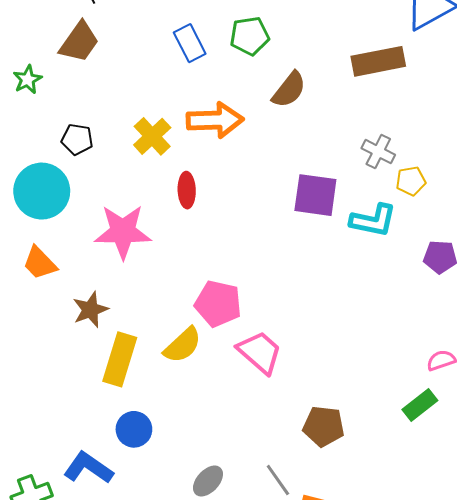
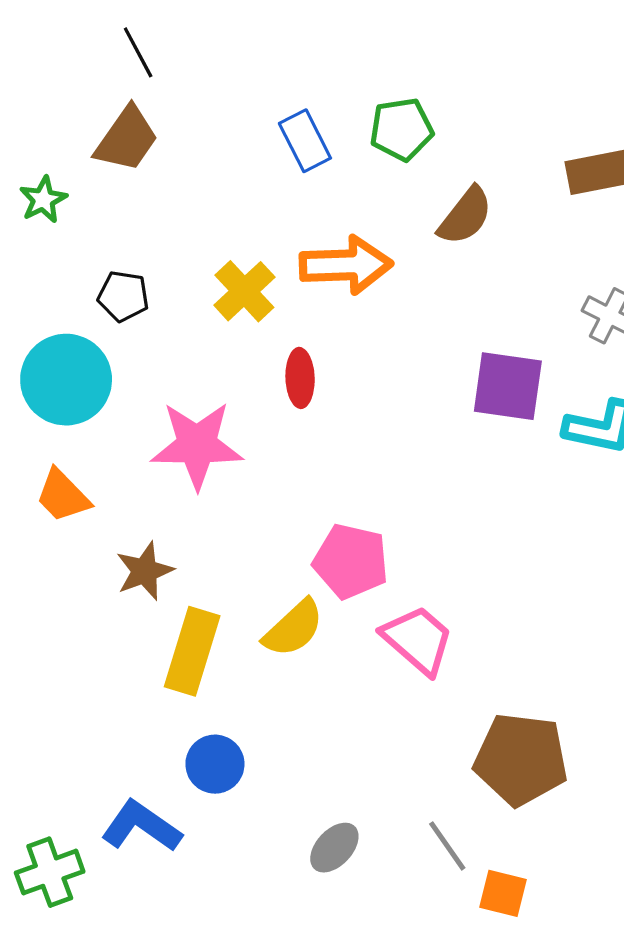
brown pentagon: (324, 426) -> (521, 759), size x1.4

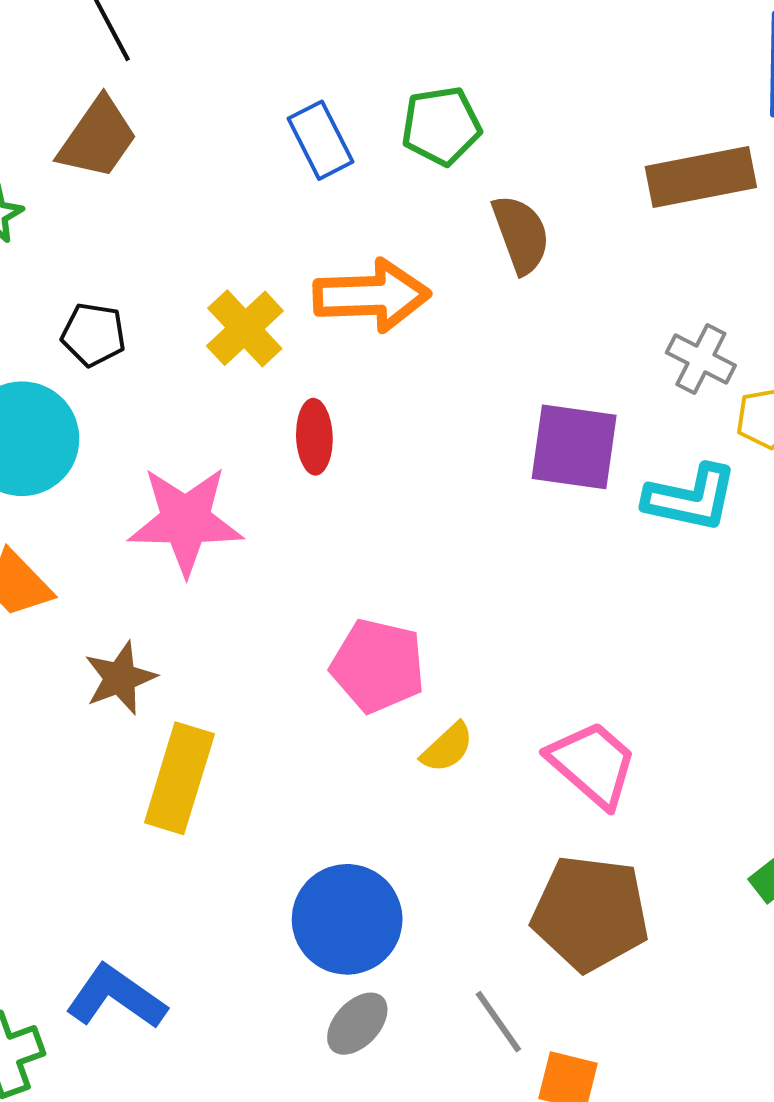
brown semicircle: (465, 216) -> (521, 234), turned -58
yellow semicircle: (293, 628) -> (447, 748), moved, size x0.7
pink trapezoid: (418, 640) -> (593, 764), moved
blue circle: (215, 764) -> (347, 919), moved, size x1.5

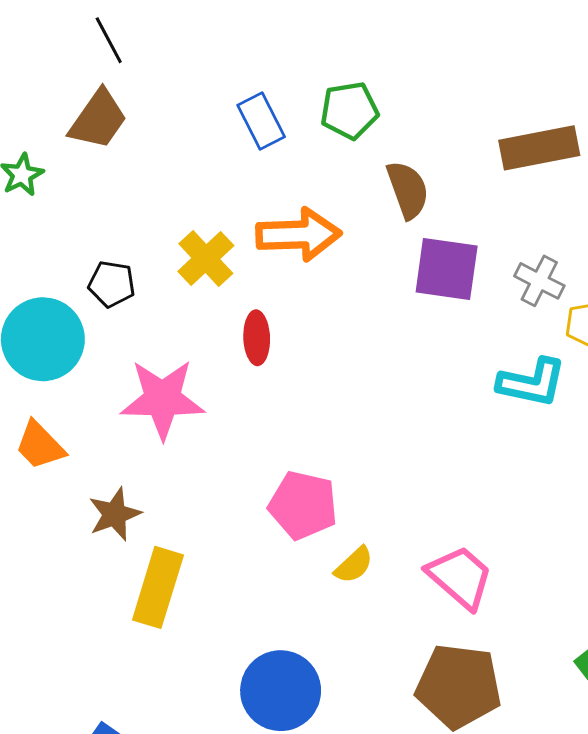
black pentagon: (94, 334) -> (112, 284), moved
purple square: (574, 447) -> (447, 269), moved

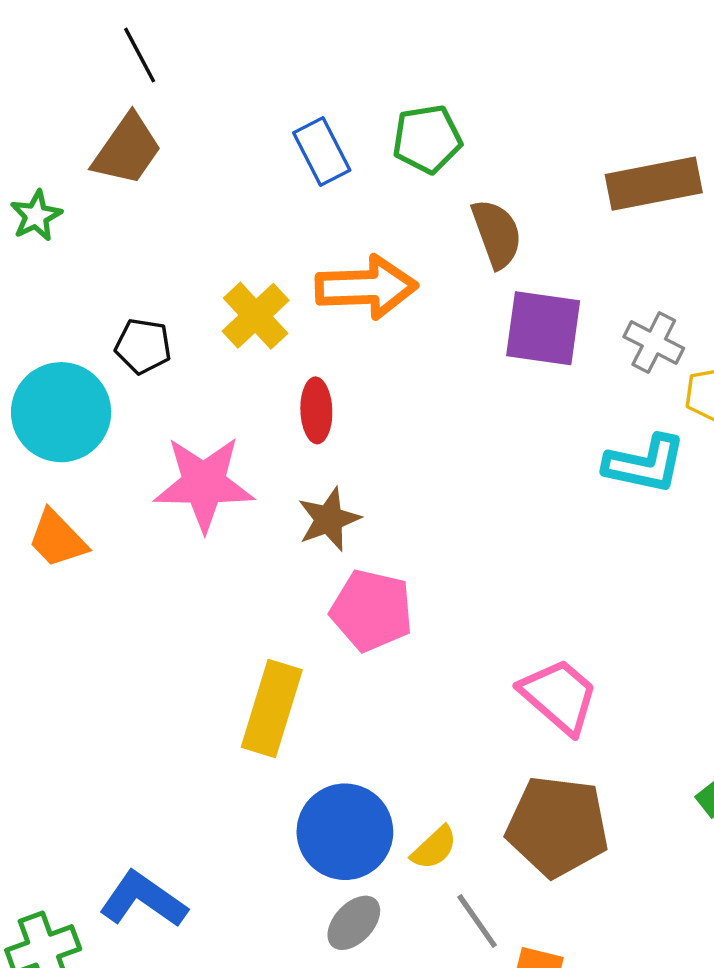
brown star: (115, 514) -> (329, 519), moved
yellow semicircle: (354, 565) -> (434, 848), moved
yellow rectangle: (158, 587) -> (272, 709), moved

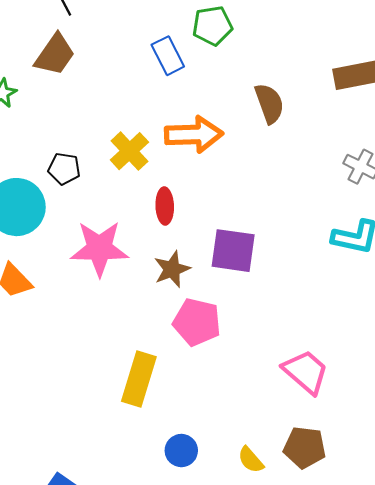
green pentagon: (427, 139) -> (212, 26), moved
purple square: (543, 328) -> (233, 251), moved
brown pentagon: (557, 826) -> (305, 447), size x0.7
blue circle: (345, 832) -> (181, 451), size x0.6
yellow semicircle: (434, 848) -> (251, 460), moved, turned 92

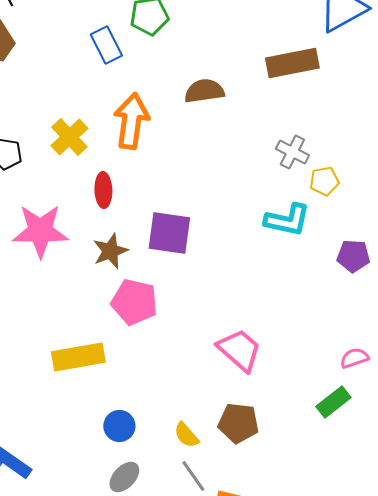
brown semicircle: (269, 103) -> (204, 91), turned -78
orange arrow: (194, 134) -> (131, 121), turned -80
yellow rectangle: (139, 379) -> (78, 357), turned 63

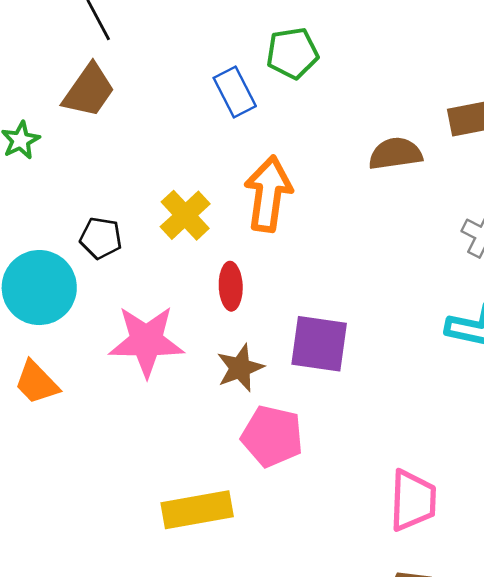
brown semicircle: (204, 91) -> (395, 154), moved
pink trapezoid: (239, 350) -> (413, 500), turned 51

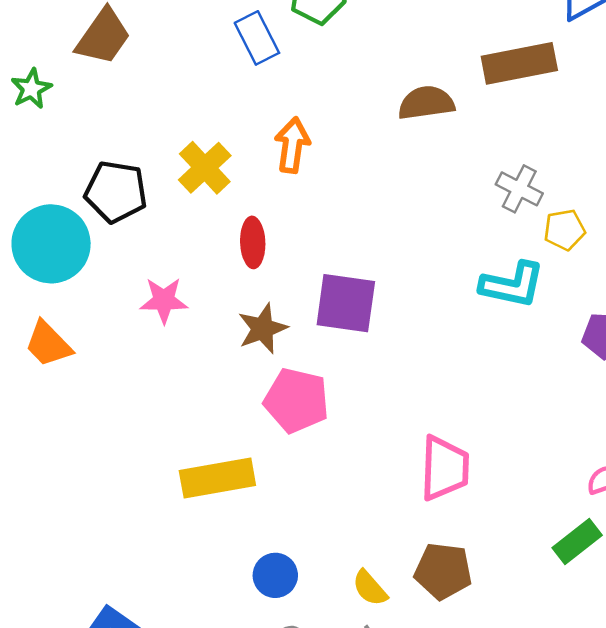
orange arrow: (268, 194) -> (292, 145), size x0.7
black pentagon: (101, 238) -> (116, 192), size x1.4
pink star: (146, 341) -> (164, 300), size x0.6

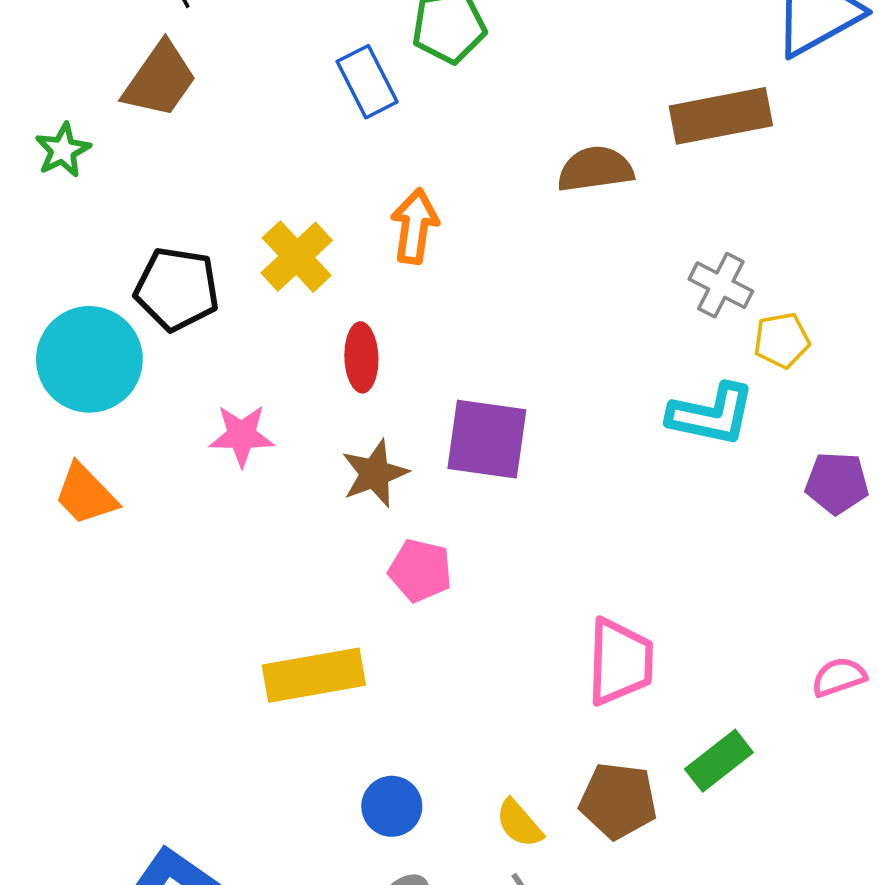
pink pentagon: (296, 400) -> (420, 570), size x0.7
green rectangle: (577, 541) -> (719, 761), moved

